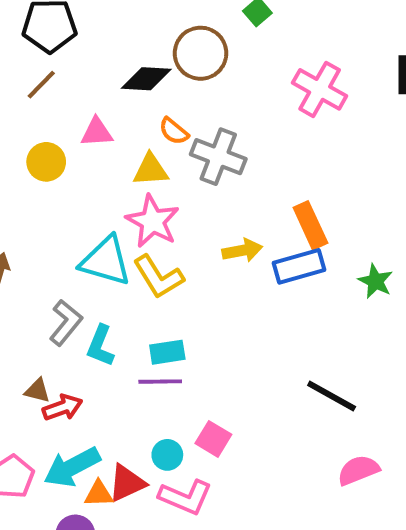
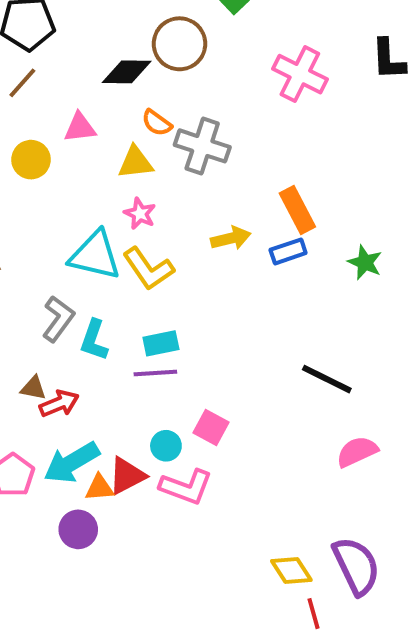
pink star: (153, 221) -> (140, 214), size x0.6
blue rectangle: (299, 266) -> (288, 251), size x0.7

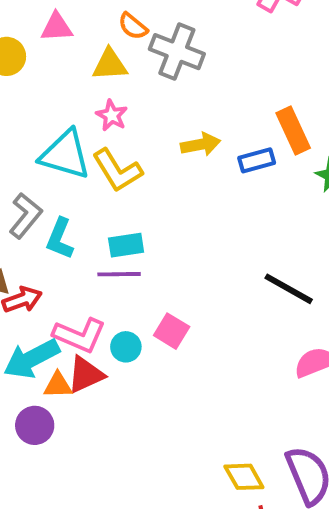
orange rectangle: (297, 210) -> (293, 131), moved
pink L-shape: (186, 487) -> (79, 335), moved

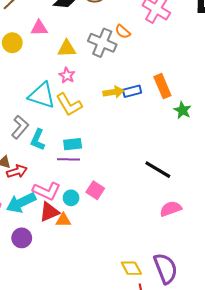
orange semicircle: (133, 26) -> (123, 32), moved
blue rectangle: (257, 160) -> (132, 91), moved
orange triangle: (58, 385) -> (63, 220), moved

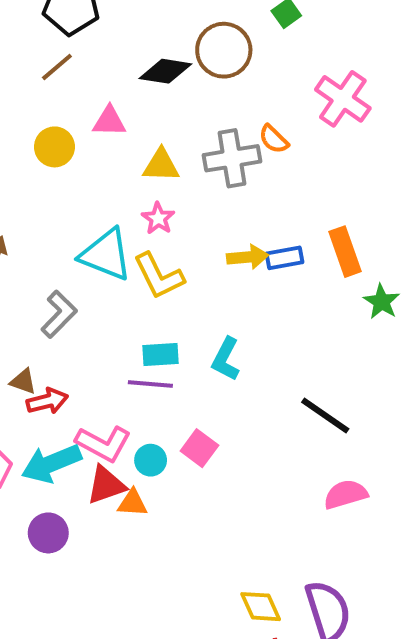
gray cross: (102, 43) -> (232, 158), turned -36
cyan L-shape: (38, 140) -> (226, 359), moved

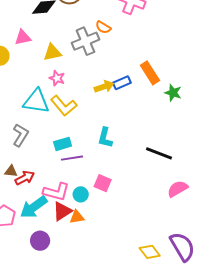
cyan rectangle: (161, 354) -> (63, 144), moved

